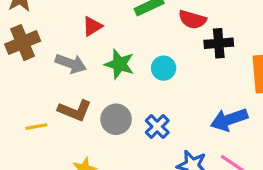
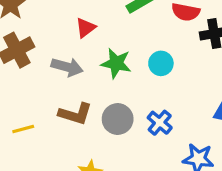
yellow line: (36, 127) -> (23, 129), moved

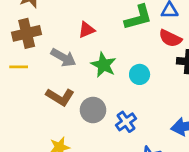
yellow line: (23, 129) -> (19, 67), moved

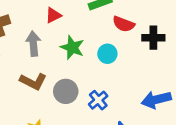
red semicircle: (170, 38) -> (124, 24), moved
gray arrow: (63, 58) -> (33, 44), turned -120

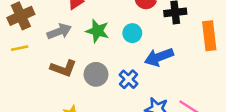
gray arrow: (33, 44) -> (59, 31), turned 80
blue arrow: (156, 100) -> (159, 57), moved

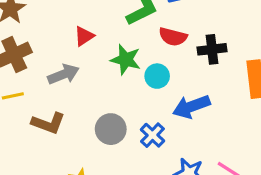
green star: (97, 31) -> (126, 60), moved
brown L-shape: (63, 68) -> (48, 123), moved

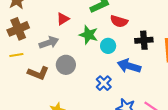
black cross: (212, 49) -> (144, 40), moved
blue arrow: (191, 107) -> (129, 66), turned 35
gray circle: (111, 129) -> (66, 65), moved

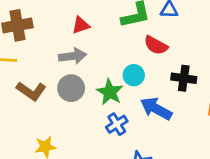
green star: (89, 35) -> (110, 92), moved
gray arrow: (49, 43) -> (72, 56), moved

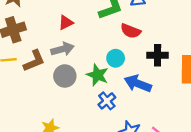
brown L-shape: (31, 91) -> (34, 61), moved, turned -50

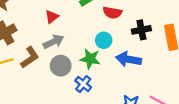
blue cross: (107, 101) -> (83, 84), moved

